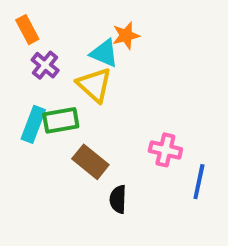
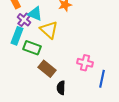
cyan triangle: (104, 53) -> (35, 14), moved
green rectangle: (61, 120) -> (32, 48), turned 30
cyan rectangle: (33, 124) -> (17, 36), moved

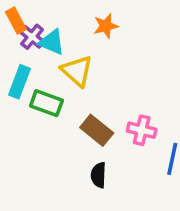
purple cross: (24, 20) -> (32, 37), moved
brown rectangle: (47, 69) -> (97, 130), moved

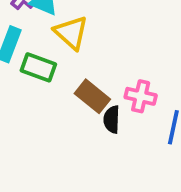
black semicircle: (99, 175) -> (112, 119), moved

